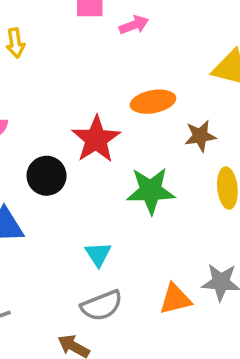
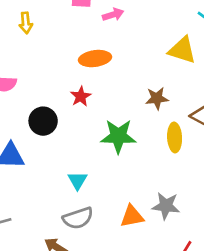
orange ellipse: (153, 102) -> (95, 59), moved
red star: (96, 139) -> (81, 96), size x0.6

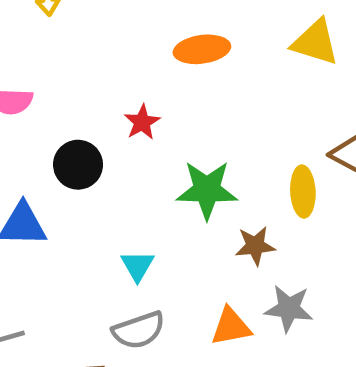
orange ellipse: (95, 59) -> (202, 49), moved
brown star: (157, 98) -> (255, 246), moved

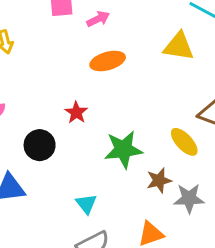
yellow ellipse: (303, 192) -> (184, 142), turned -32
gray star: (289, 308) -> (189, 198), moved

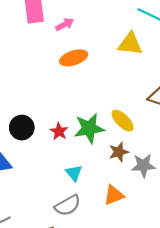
red star: (76, 113) -> (59, 131), moved
yellow ellipse: (184, 142) -> (123, 121), moved
cyan triangle: (86, 204) -> (74, 173), moved

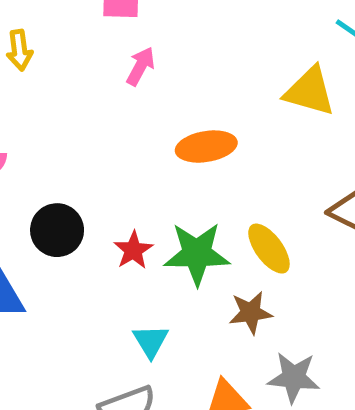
pink arrow: (65, 24) -> (141, 66), moved, turned -42
orange ellipse: (74, 58) -> (206, 147), moved
gray star: (143, 165) -> (294, 377), moved

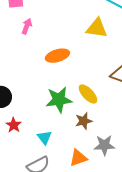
red star: (133, 250) -> (14, 125), moved

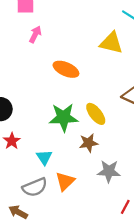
orange ellipse: (57, 56) -> (66, 69), turned 35
orange triangle: (78, 158) -> (65, 181), moved, turned -30

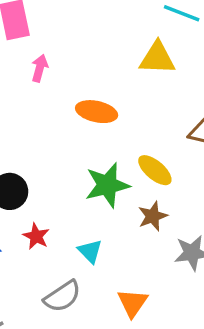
orange triangle: (65, 181) -> (133, 303), moved
gray semicircle: (35, 187) -> (62, 296), moved

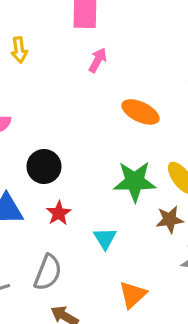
gray semicircle: (62, 296) -> (48, 272), moved, turned -48

